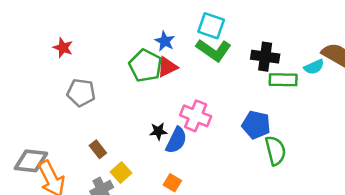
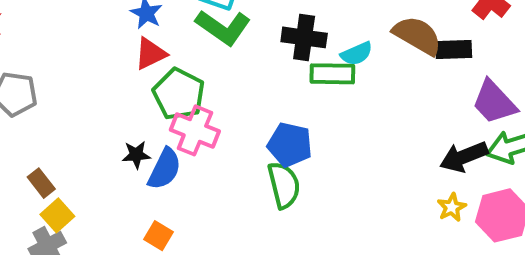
green pentagon: (145, 66) -> (179, 94), moved
cyan semicircle: (314, 67) -> (357, 54), moved
green semicircle: (275, 151) -> (284, 185), moved
yellow square: (121, 172) -> (57, 215), moved

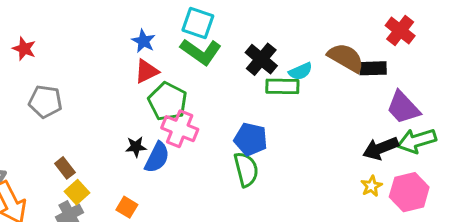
black cross: (304, 37) -> (261, 59), turned 32
orange square: (158, 236) -> (127, 207), moved

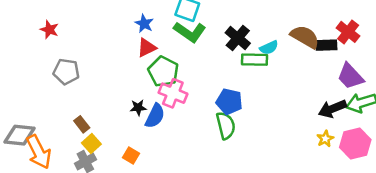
red cross: (400, 31) -> (348, 32), moved

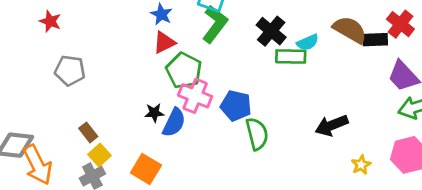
green L-shape: (190, 32) -> (215, 24), turned -88
blue pentagon: (229, 102) -> (236, 106), moved
black arrow: (332, 109) -> (332, 125), moved
yellow star: (325, 139) -> (361, 165), moved
orange square: (131, 156) -> (146, 169), size x1.5

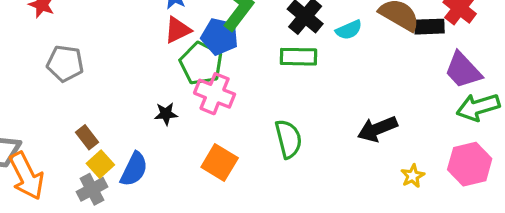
green rectangle: (291, 56) -> (298, 57), moved
blue pentagon: (236, 106) -> (220, 37), moved
blue semicircle: (174, 123) -> (134, 169), moved
orange square: (146, 169) -> (220, 162), moved

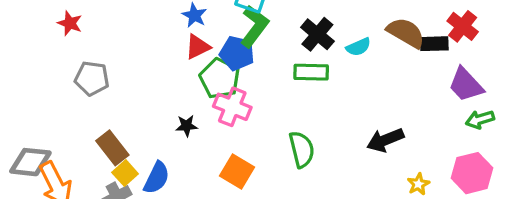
green arrow: (478, 107) -> (480, 119), size x0.7
brown rectangle: (87, 137) -> (112, 148), size x1.5

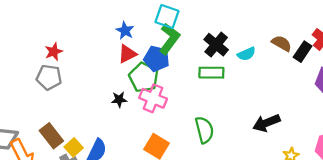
red star: (70, 23) -> (54, 52), moved, turned 30
brown semicircle: (406, 33) -> (282, 43), size x0.7
black rectangle: (434, 44) -> (303, 52), turned -54
black star: (187, 126) -> (119, 100), moved
brown rectangle: (112, 148) -> (51, 136), moved

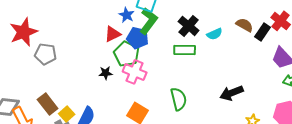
blue star: (125, 31) -> (127, 15), moved
red star: (54, 52) -> (24, 32), moved, size x1.8

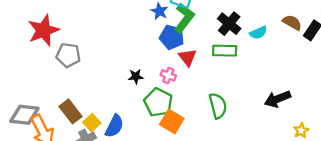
red triangle: (113, 34) -> (187, 57), moved, turned -42
green pentagon: (127, 54) -> (158, 102), moved
pink cross: (135, 72) -> (168, 75), size x0.6

